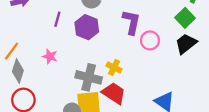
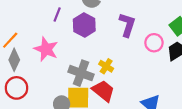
pink circle: (150, 40) -> (154, 43), moved
pink star: (50, 56) -> (46, 49), size x1.6

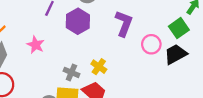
pink star: (46, 49) -> (36, 45), size x0.7
gray cross: (81, 73) -> (71, 72), size x0.6

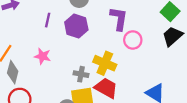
pink circle: (151, 44) -> (133, 40), moved
yellow cross: (99, 67) -> (105, 63), size x1.5

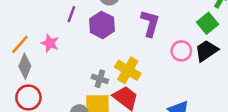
pink circle: (133, 40) -> (181, 51), moved
pink star: (43, 56) -> (50, 43), moved

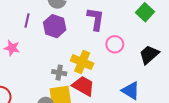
pink circle: (181, 51) -> (115, 44), moved
black trapezoid: (206, 51) -> (149, 55), moved

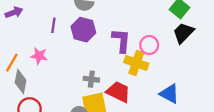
purple L-shape: (96, 19) -> (121, 40), moved
black trapezoid: (149, 55) -> (183, 33), moved
yellow cross: (82, 62) -> (136, 63), moved

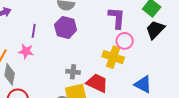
purple line: (53, 25) -> (34, 31), moved
purple L-shape: (121, 40) -> (117, 18), moved

